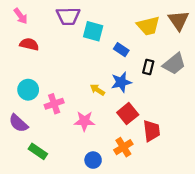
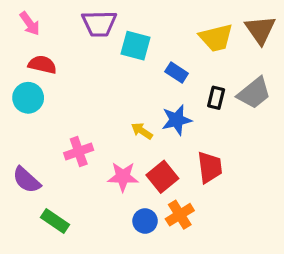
cyan circle: (28, 90) -> (28, 98), moved
red square: (128, 114) -> (162, 177), moved
red trapezoid: (152, 131) -> (210, 167), moved
blue circle: (93, 160) -> (145, 221), moved

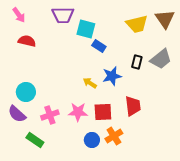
blue rectangle: (177, 72) -> (99, 46), moved
cyan circle: (28, 98) -> (26, 92), moved
pink cross: (79, 151) -> (50, 115), moved
red square: (162, 177) -> (103, 112), turned 36

